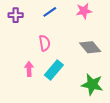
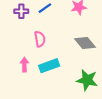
purple cross: (16, 15) -> (21, 11), moved
cyan rectangle: (54, 70) -> (49, 66), turned 30

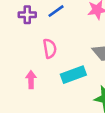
cyan rectangle: (49, 66) -> (73, 75), moved

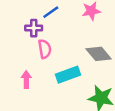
purple cross: (27, 15) -> (34, 28), moved

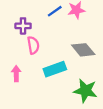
blue line: (51, 12) -> (55, 11), moved

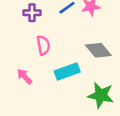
purple cross: (23, 26) -> (32, 13), moved
pink arrow: (16, 74) -> (25, 76), turned -42

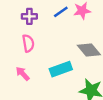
pink semicircle: (43, 45) -> (28, 43), moved

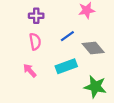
blue line: (61, 12) -> (67, 36), moved

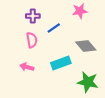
blue line: (67, 36) -> (54, 28), moved
pink arrow: (30, 71) -> (27, 67), turned -32

